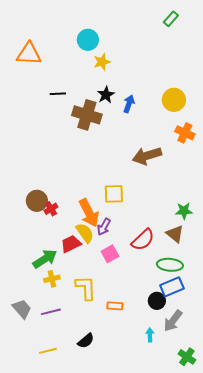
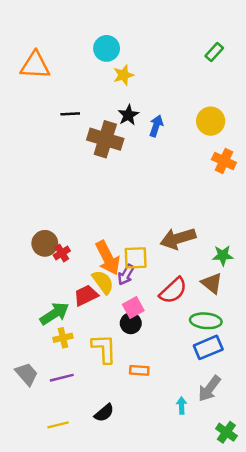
green rectangle: (171, 19) -> (214, 52), moved
brown arrow: (147, 156) -> (178, 238), moved
yellow square: (114, 194) -> (136, 258), moved
black circle: (157, 301) -> (131, 323), moved

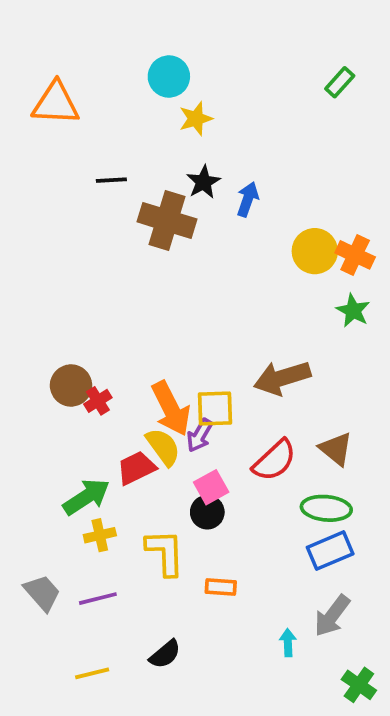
yellow circle: (211, 121) -> (315, 251), moved
green star: (223, 255) -> (353, 311), moved, turned 30

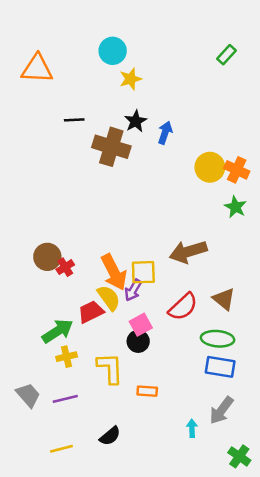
blue rectangle: (330, 551) -> (220, 367), turned 32

